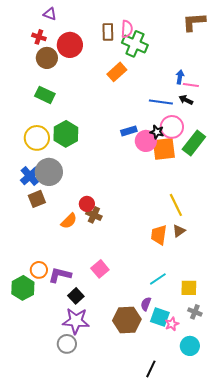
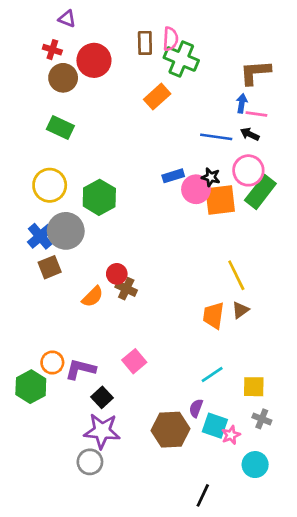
brown L-shape: (194, 22) -> (255, 72), moved
pink circle: (172, 127) -> (248, 170), moved
green hexagon: (66, 134) -> (99, 197), moved

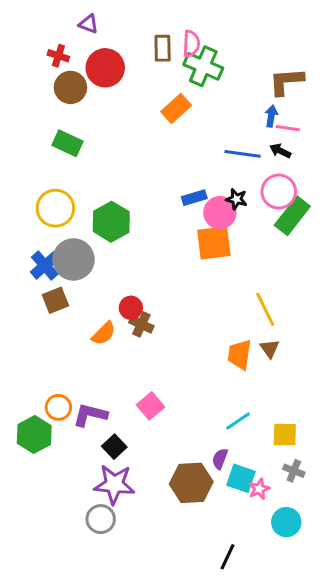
purple triangle: (67, 19) -> (89, 24), moved
orange square: (220, 200) -> (214, 243), moved
brown triangle: (240, 310) -> (270, 349), turned -30

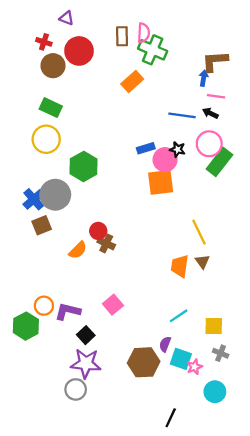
blue arrow: (271, 116) -> (204, 78), moved
yellow circle: (55, 208) -> (46, 139), moved

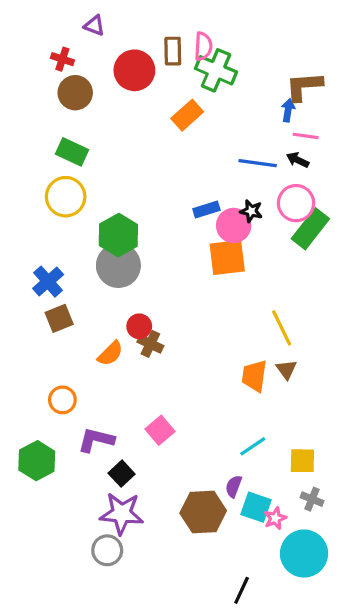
red circle: (79, 51) -> (134, 70), moved
gray circle: (55, 195) -> (118, 266), moved
orange circle: (44, 306) -> (62, 400), moved
cyan circle: (215, 392) -> (304, 554), size x1.5

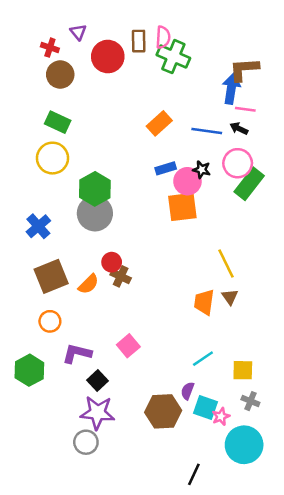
purple triangle: (94, 26) -> (78, 32), moved, turned 30
blue arrow: (288, 110) -> (231, 89), size x1.6
orange rectangle: (187, 115) -> (159, 123), moved
brown square: (59, 318) -> (51, 276), moved, size x1.5

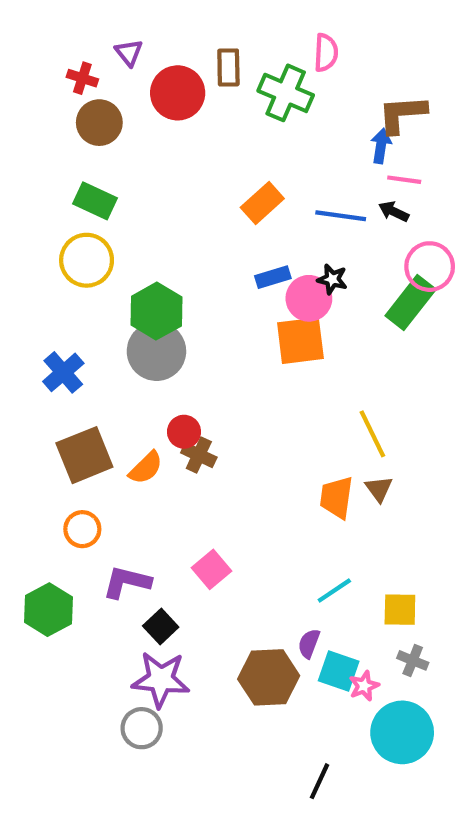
pink semicircle: (163, 37) -> (326, 53), moved
blue arrow: (231, 89) -> (381, 146), size x0.7
pink circle: (238, 163) -> (430, 267), moved

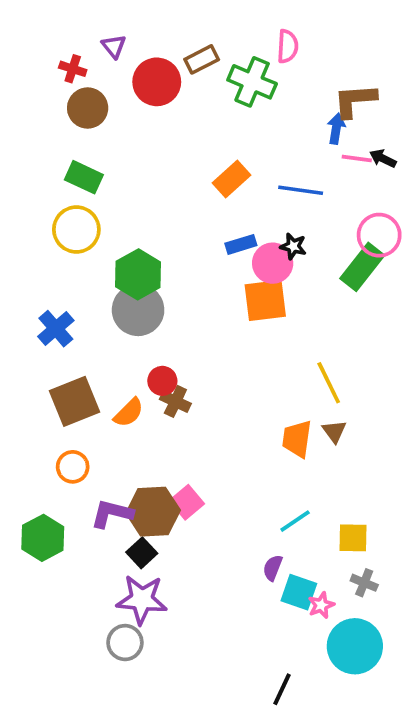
brown rectangle: (228, 67) -> (202, 59), turned 64
black arrow: (394, 211) -> (383, 158), moved
brown hexagon: (269, 677) -> (153, 512), moved

